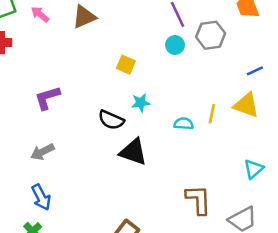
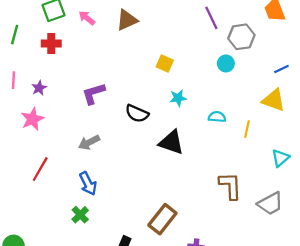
cyan circle: (175, 45) -> (226, 63), moved
yellow line: (212, 114) -> (247, 129), moved
black semicircle: (111, 120) -> (137, 113), moved

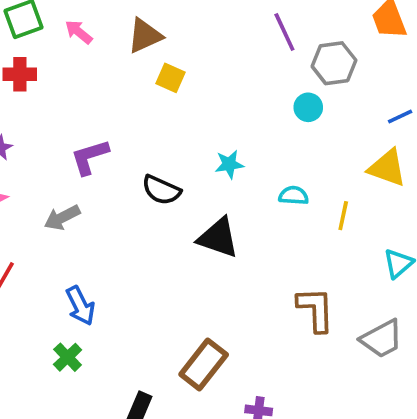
yellow square: (165, 63) -> (170, 78), moved
gray arrow: (89, 142) -> (62, 218), moved

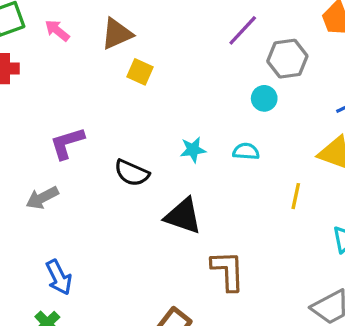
purple line: (284, 32) -> (243, 30), turned 68
cyan semicircle: (294, 196) -> (246, 151), moved
brown L-shape: (316, 309) -> (228, 271), moved

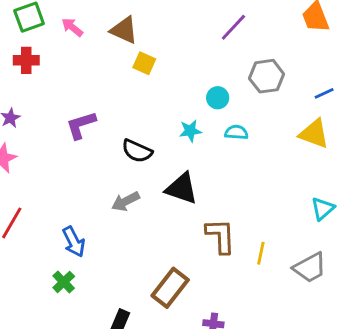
brown triangle: (117, 34) -> (124, 30), turned 48
gray hexagon: (287, 59) -> (267, 76), moved
cyan circle: (264, 98) -> (218, 98), moved
yellow line: (296, 196) -> (261, 253), moved
gray arrow: (42, 198) -> (126, 201), moved

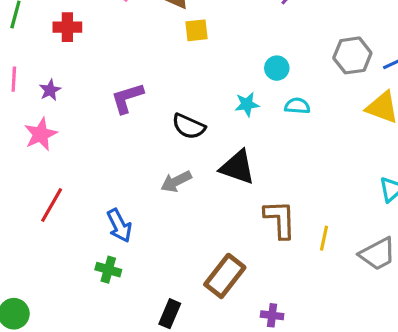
yellow square: (144, 63) -> (196, 30), turned -30
gray hexagon: (267, 76) -> (352, 55), moved
green cross: (64, 282) -> (108, 270), turned -30

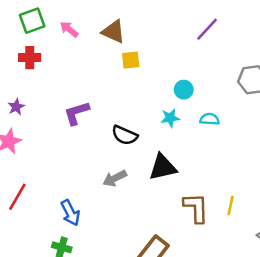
cyan circle: (277, 68) -> (184, 90), moved
black triangle: (237, 167) -> (163, 167), turned -32
yellow line: (324, 238) -> (231, 205), moved

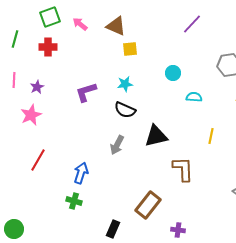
cyan star: (170, 118) -> (125, 84), moved
gray arrow: (115, 178) -> (117, 145), turned -36
yellow line: (231, 205) -> (211, 136), moved
blue arrow: (70, 213) -> (81, 173), turned -135

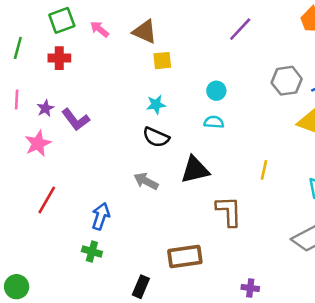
purple L-shape: (86, 92) -> (76, 120), moved, turned -110
cyan semicircle: (194, 97) -> (214, 122), moved
gray arrow: (117, 145) -> (146, 181), turned 90
brown rectangle: (148, 205) -> (185, 257), turned 44
purple cross: (178, 230) -> (250, 288), moved

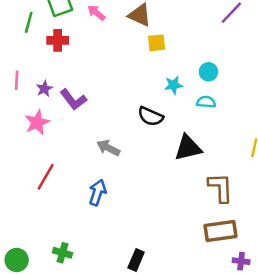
green line: (18, 48) -> (29, 22), moved
cyan star: (156, 105) -> (173, 85), moved
gray arrow: (146, 181) -> (108, 148), moved
green cross: (92, 252) -> (62, 253), moved
brown rectangle: (185, 257) -> (221, 231), moved

